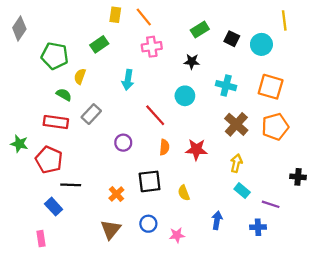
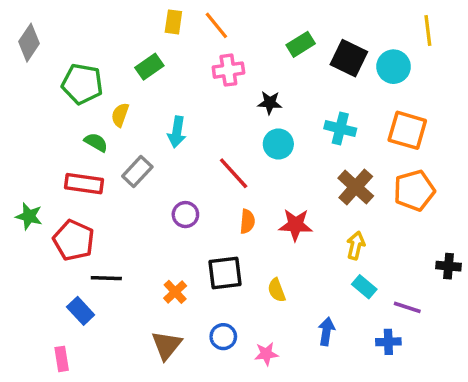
black square: (232, 39) -> (349, 58), size x1.5
black star: (192, 62) -> (270, 103), moved
cyan arrow: (128, 80) -> (177, 132), moved

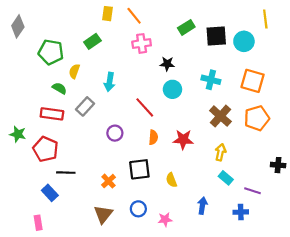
black square: (349, 58) -> (216, 36), turned -30

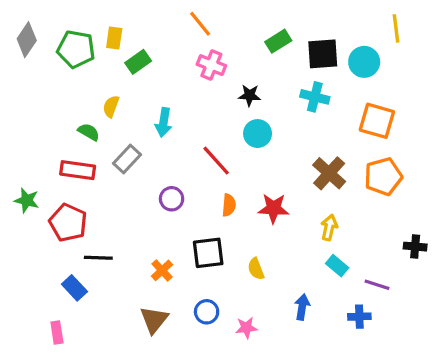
yellow rectangle: (107, 14) -> (114, 38), moved
pink cross: (142, 43) -> (211, 65), turned 30
green pentagon: (51, 52) -> (76, 49), moved
cyan cross: (211, 80) -> (315, 97), moved

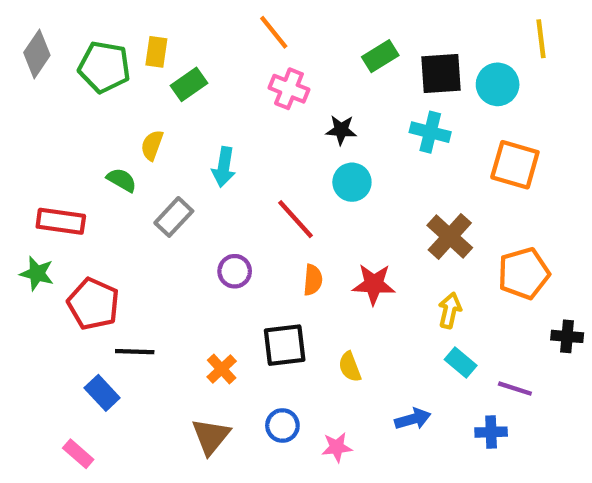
red rectangle: (78, 170) -> (61, 221), moved
orange pentagon: (383, 176) -> (524, 273), moved
blue arrow: (302, 307) -> (413, 419), turned 65
pink rectangle: (57, 333) -> (78, 454), turned -40

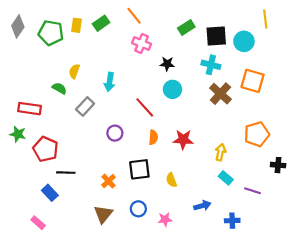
green rectangle: (189, 84) -> (101, 23), moved
brown cross: (450, 236) -> (220, 94), moved
blue cross: (491, 432) -> (232, 221), moved

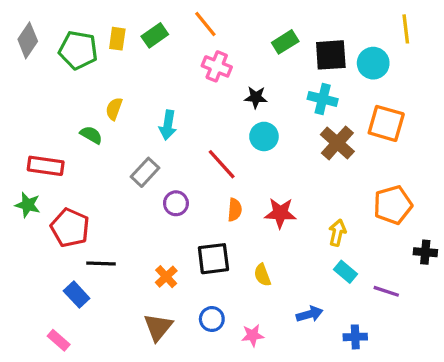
gray rectangle: (85, 106) -> (145, 172), moved

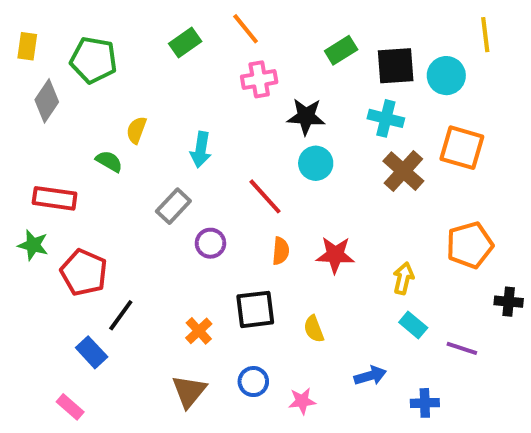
yellow rectangle: (117, 39) -> (27, 46), moved
gray diamond: (28, 40) -> (47, 101), moved
pink cross: (217, 66) -> (259, 79), turned -32
black star: (256, 97) -> (306, 116), size x1.4
black line: (101, 264) -> (121, 315), turned -56

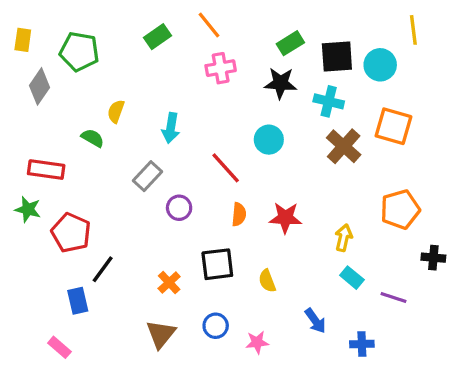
black star: (306, 116) -> (280, 83), moved
blue rectangle: (92, 352) -> (78, 301), turned 30
blue arrow: (370, 376) -> (315, 321), turned 70

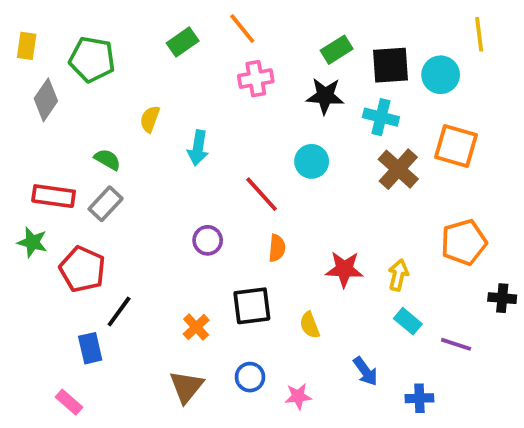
yellow semicircle: (116, 111) -> (150, 119), moved
gray rectangle: (147, 176) -> (106, 204), moved
red star: (285, 218) -> (344, 269), moved

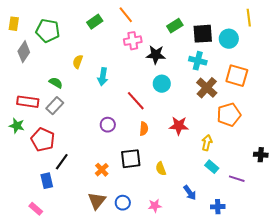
black star: (325, 96) -> (156, 55), moved
orange pentagon: (464, 242) -> (229, 115), moved
red star: (344, 269) -> (179, 126), moved
blue circle: (250, 377) -> (123, 203), moved

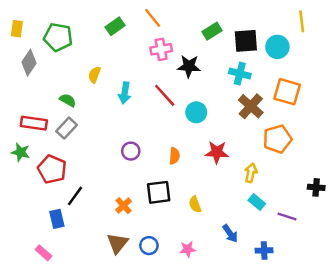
cyan circle: (162, 84) -> (196, 112), moved
red line: (136, 101) -> (165, 95), moved

